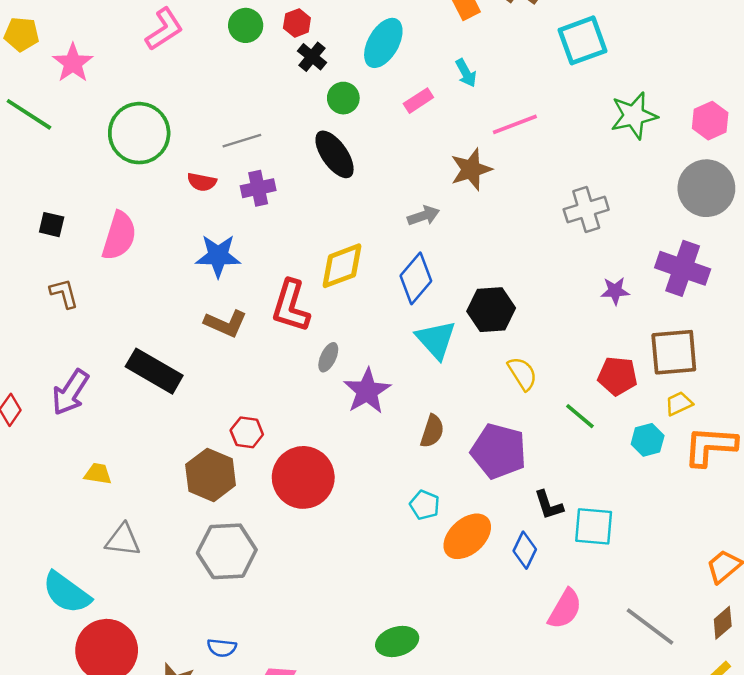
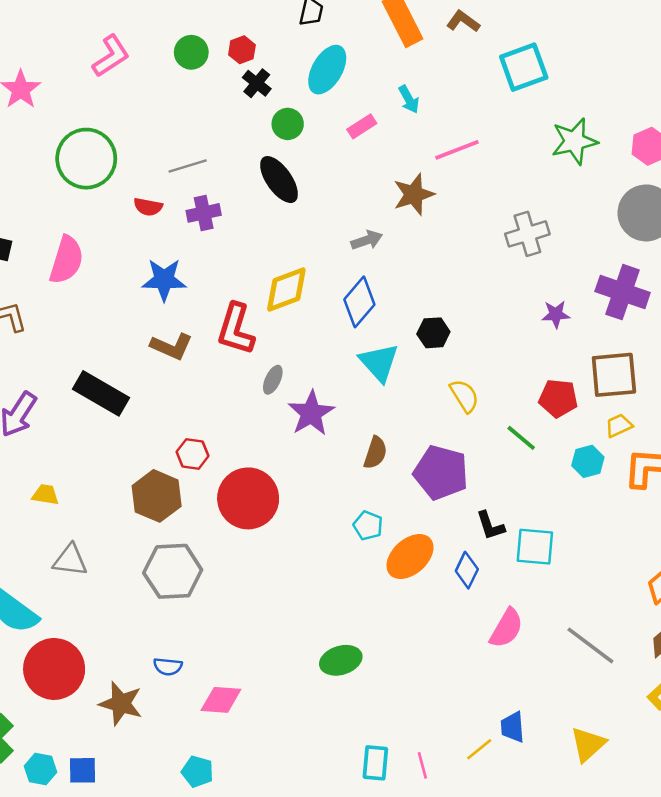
black hexagon: (491, 310) -> (433, 333), size x0.7

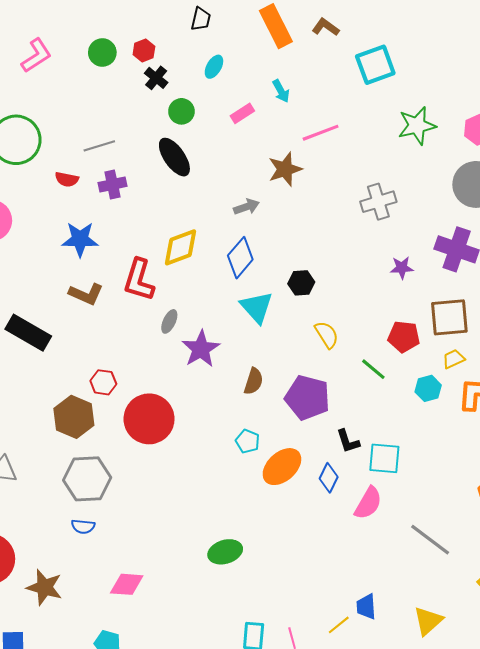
cyan ellipse: (327, 70) -> (214, 67), size x0.6
pink semicircle: (506, 628) -> (368, 503), moved
blue semicircle: (168, 666) -> (83, 526), moved

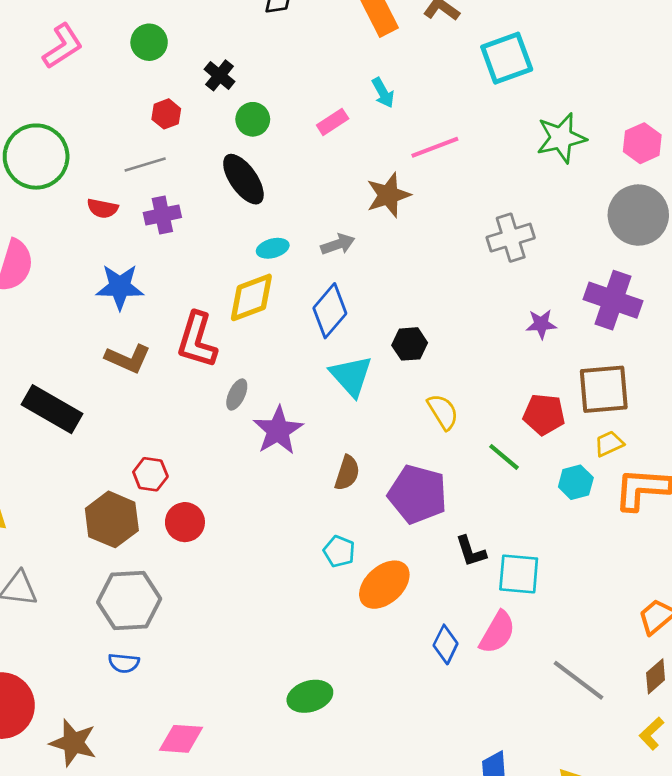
red hexagon: (144, 50) -> (166, 114), moved
cyan ellipse: (214, 67) -> (273, 248), moved, turned 45
red circle: (149, 419) -> (185, 522), moved, size x0.6
blue diamond: (329, 478) -> (446, 644), moved

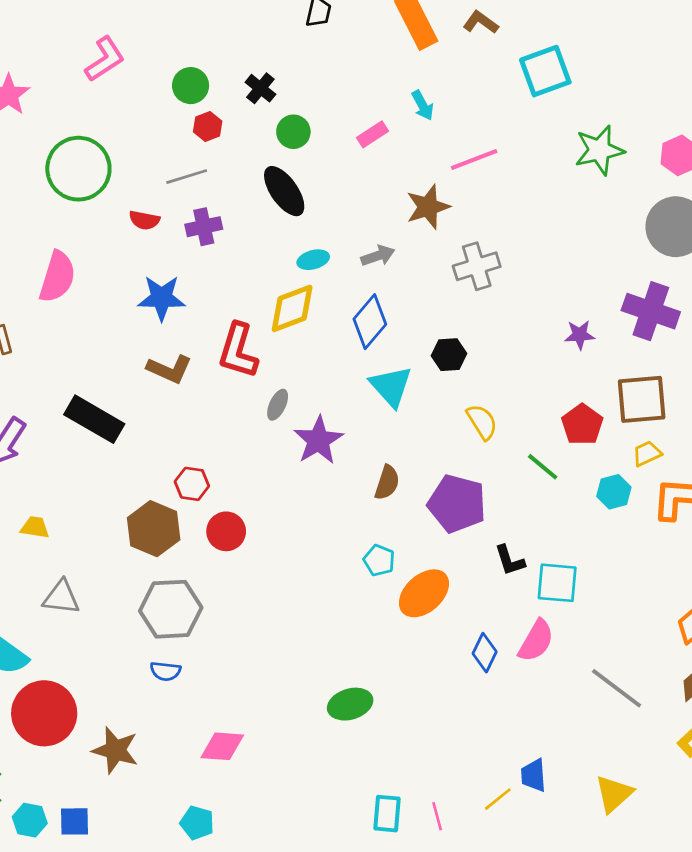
green circle: (149, 42) -> (191, 86), moved
gray cross: (511, 238) -> (477, 266), moved
red pentagon: (544, 414) -> (582, 425), turned 30

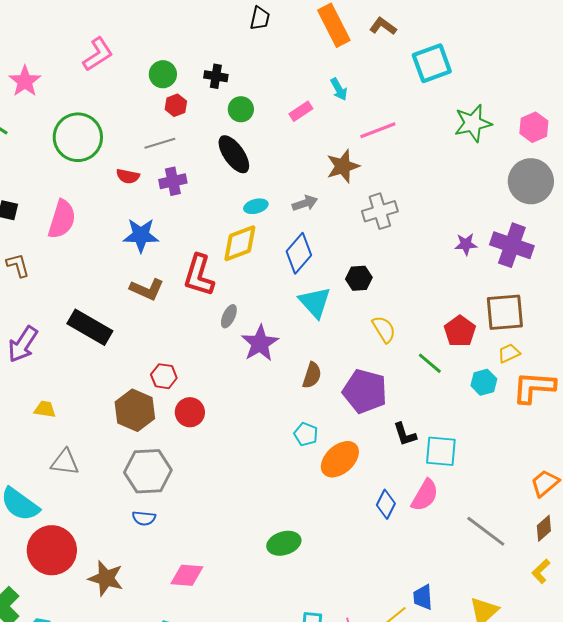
black cross: (260, 88) -> (216, 76), turned -30
purple star: (580, 335) -> (466, 244), moved

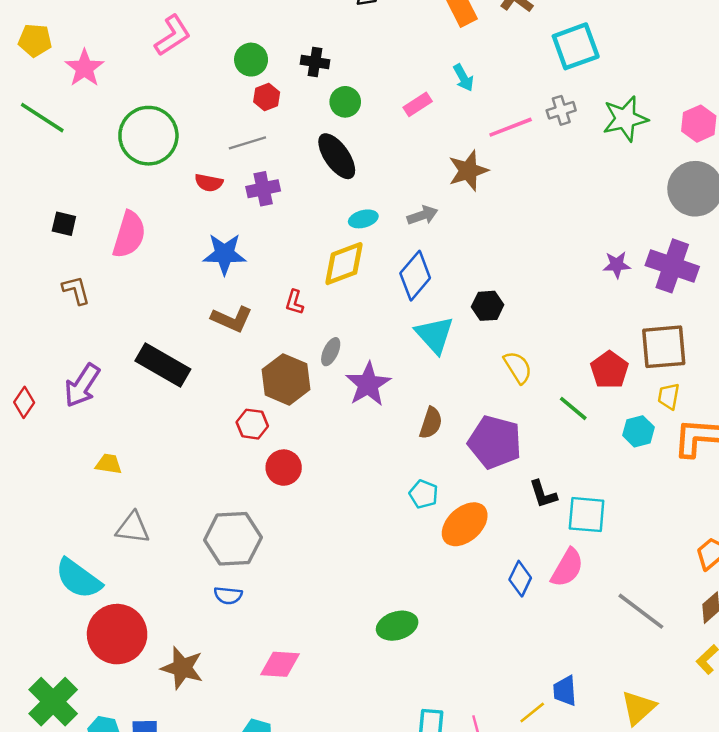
gray cross: (380, 211) -> (561, 110), moved, size x0.7
red L-shape: (199, 275) -> (294, 302), size x0.5
yellow trapezoid: (509, 353) -> (669, 396), turned -55
brown hexagon: (135, 410) -> (286, 379), moved

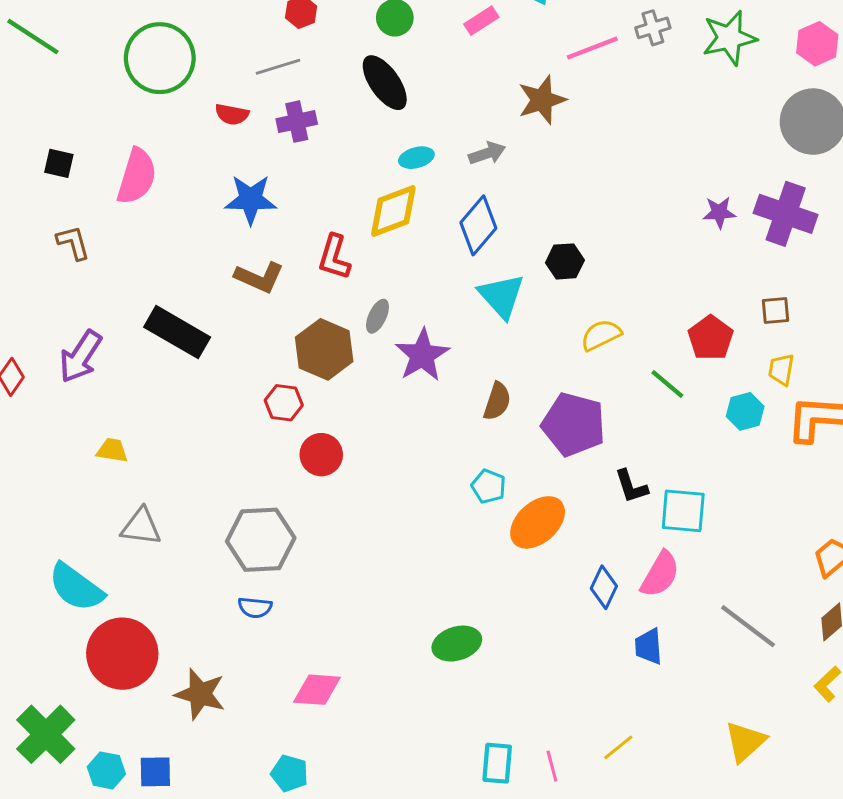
red L-shape: (294, 302) -> (334, 257), size x1.5
brown square: (664, 347) -> (775, 310), size x0.5
yellow semicircle: (518, 367) -> (601, 335), turned -84
blue trapezoid: (565, 691) -> (649, 646), moved

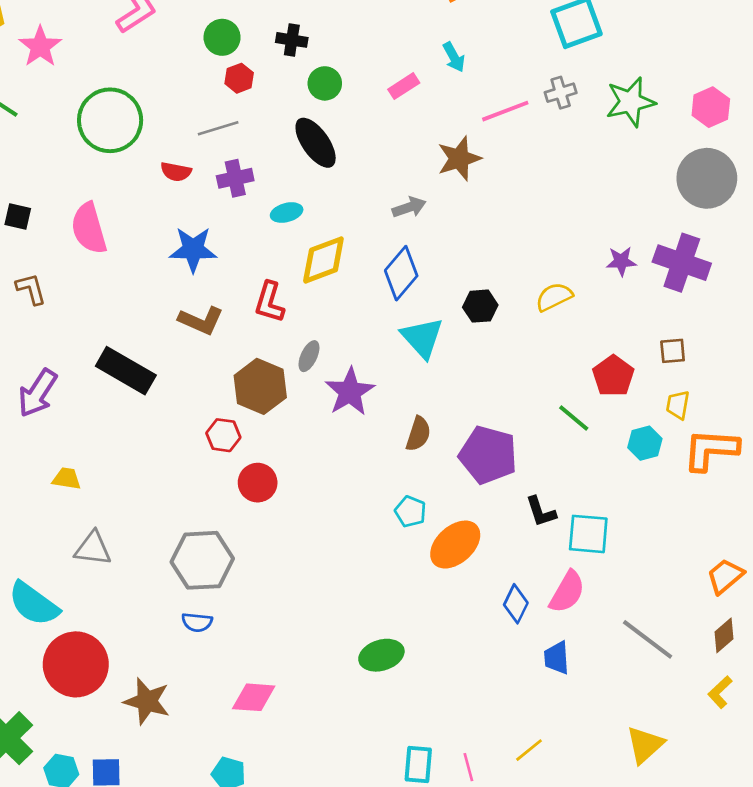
cyan ellipse: (416, 158) -> (287, 213), moved
pink semicircle: (137, 176) -> (89, 228), turned 147
yellow semicircle: (601, 335) -> (554, 297), moved

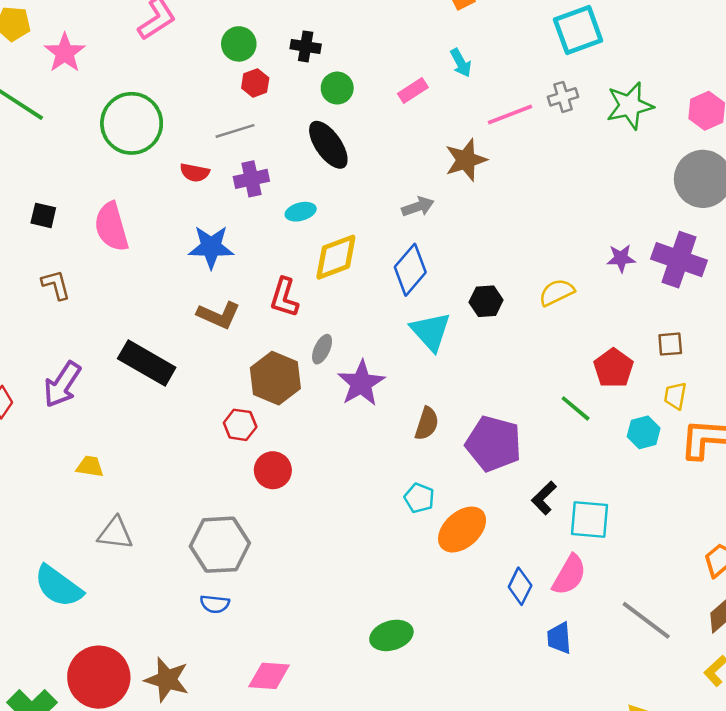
black L-shape: (541, 512) -> (544, 498), turned 64
red circle: (76, 664) -> (99, 677), moved

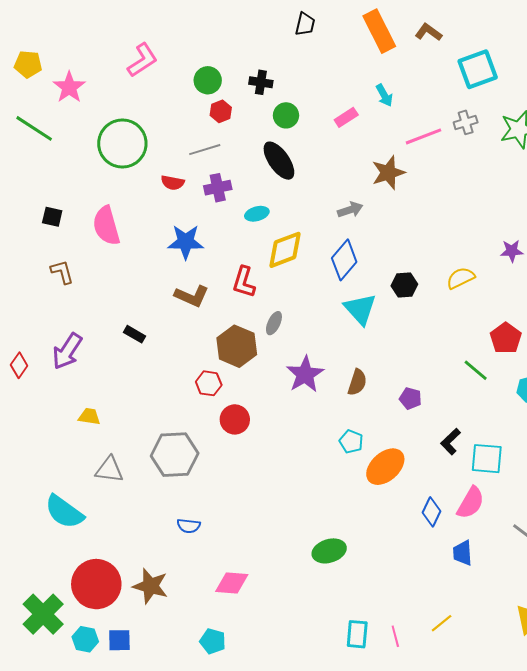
black rectangle: (147, 363) -> (134, 334), size x0.5
purple star: (361, 383) -> (305, 374), moved
purple pentagon: (494, 444) -> (410, 398), size x0.5
gray hexagon: (220, 545) -> (175, 455), moved

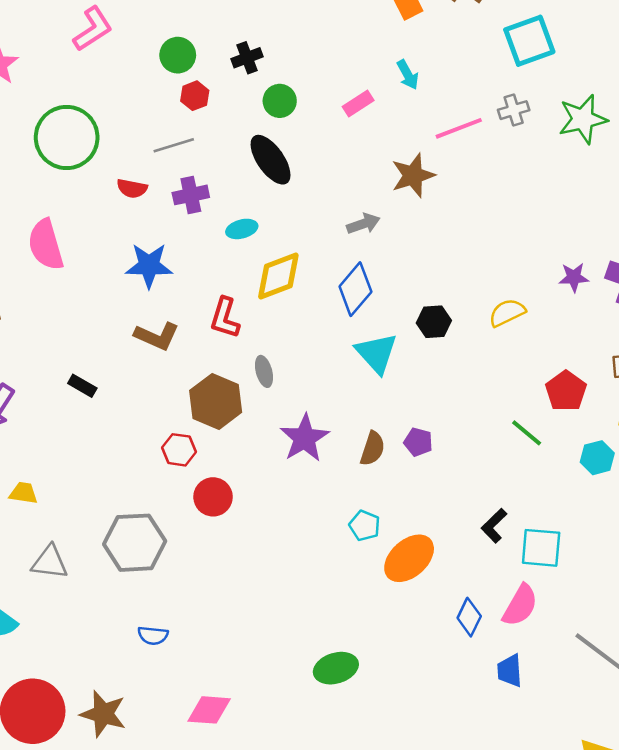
black cross: (261, 82) -> (247, 58), turned -30
gray ellipse: (274, 323) -> (264, 371), turned -40
purple pentagon: (410, 398) -> (418, 442), moved

